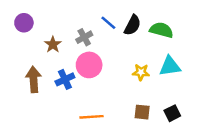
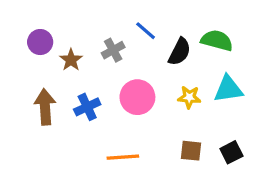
purple circle: (24, 23) -> (40, 42), moved
black semicircle: (132, 25) -> (180, 52), moved
pink circle: (89, 65) -> (137, 97), moved

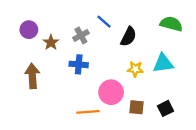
green semicircle: (217, 40) -> (171, 24), moved
pink circle: (137, 97) -> (111, 92), moved
blue cross: (87, 107) -> (79, 64), moved, turned 30

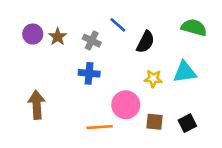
gray cross: (81, 35) -> (92, 41), turned -35
brown star: (51, 42) -> (58, 37), moved
brown arrow: (32, 76) -> (37, 105), moved

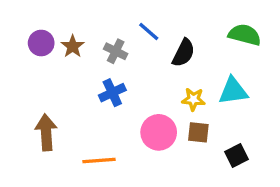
blue cross: (89, 73) -> (112, 93), turned -30
brown square: (155, 122) -> (198, 132), moved
orange line: (100, 127) -> (99, 160), moved

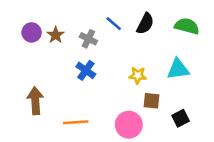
black semicircle: (183, 53) -> (145, 24), moved
blue cross: (112, 93) -> (86, 70), turned -30
yellow star: (193, 99) -> (138, 75), moved
pink circle: (159, 132) -> (129, 125), moved

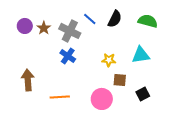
gray cross: (88, 39) -> (70, 31), size x1.5

